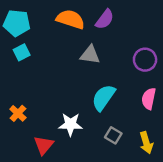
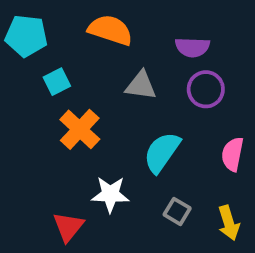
purple semicircle: (105, 19) -> (192, 47), moved, turned 55
cyan square: (22, 52) -> (57, 82), moved
purple circle: (145, 60) -> (206, 89), moved
orange cross: (18, 113) -> (80, 129), moved, size x1.5

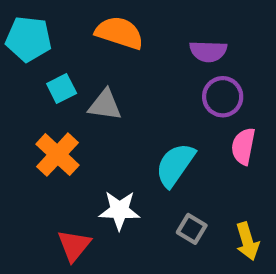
gray triangle: (141, 85) -> (105, 105), moved
orange cross: (80, 129) -> (57, 155), moved
pink semicircle: (233, 154) -> (243, 146), moved

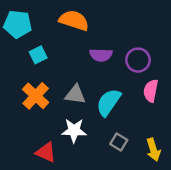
purple semicircle: (208, 51) -> (101, 55), moved
gray triangle: (105, 105) -> (75, 95), moved
red triangle: (74, 245) -> (46, 152), turned -45

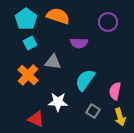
cyan pentagon: (18, 24) -> (26, 19), moved, turned 30
purple circle: (138, 60) -> (108, 22), moved
pink semicircle: (151, 91) -> (115, 91), moved
gray triangle: (75, 95) -> (53, 62), moved

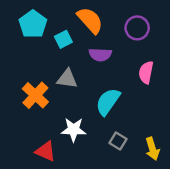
orange semicircle: (58, 16) -> (90, 20), moved, turned 30
cyan square: (30, 43) -> (63, 39), moved
pink semicircle: (115, 91) -> (146, 72), moved

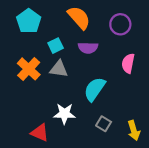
cyan square: (63, 39) -> (56, 46), moved
orange cross: (35, 95) -> (29, 69), moved

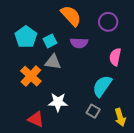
cyan pentagon: (29, 21) -> (26, 37), moved
orange cross: (29, 69) -> (31, 76), moved
cyan semicircle: (95, 89) -> (102, 86), moved

